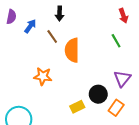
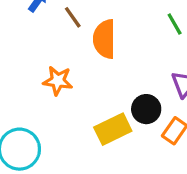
yellow rectangle: (77, 107) -> (113, 129), size x1.5

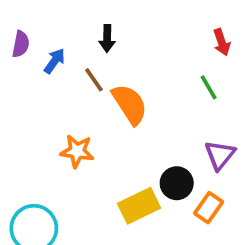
orange semicircle: (104, 39) -> (130, 104), turned 147

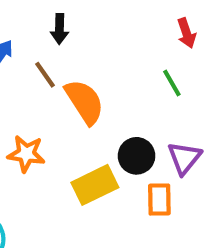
black circle: (177, 183) -> (137, 156), moved
yellow rectangle: (139, 206) -> (95, 185), moved
orange rectangle: (209, 208) -> (159, 200), moved, turned -36

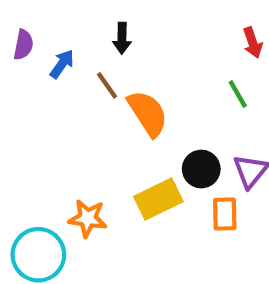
orange star: (26, 154) -> (88, 218), moved

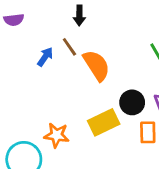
purple semicircle: (23, 45) -> (14, 20), turned 72
blue arrow: (62, 64) -> (45, 57), moved

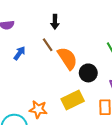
blue arrow: (45, 57) -> (19, 53), moved
black circle: (132, 102) -> (88, 73), moved

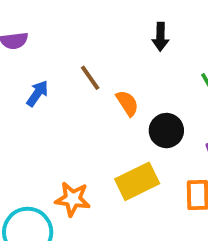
black arrow: (55, 22) -> (161, 37), moved
orange semicircle: (67, 58) -> (127, 103), size x0.6

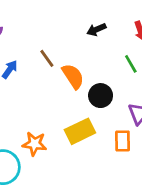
black arrow: (161, 37) -> (96, 29), turned 66
orange semicircle: (127, 103) -> (73, 76), size x1.4

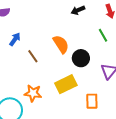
brown line: (47, 58) -> (33, 56), moved
orange rectangle: (123, 141) -> (92, 101), moved

